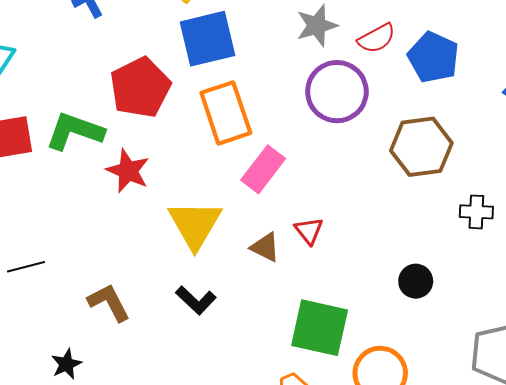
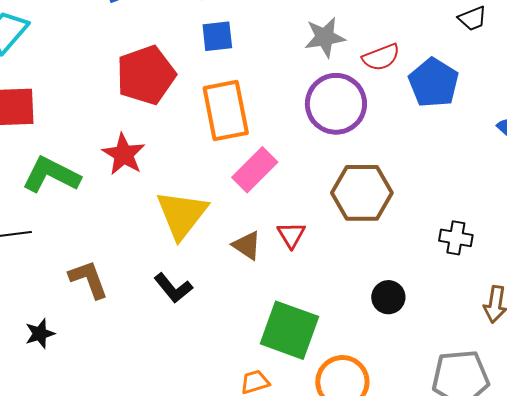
blue square: (207, 39) -> (217, 36), size x0.6
green L-shape: (75, 131) -> (51, 175), moved
brown hexagon: (421, 147) -> (362, 193), moved

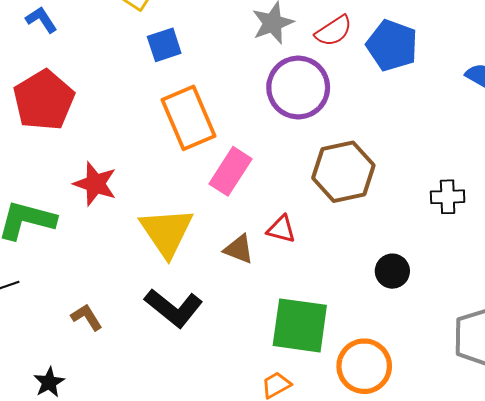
red pentagon: (146, 75) -> (44, 100), moved
red triangle: (291, 235) -> (281, 229), turned -32
brown L-shape: (89, 279) -> (87, 317), size x0.7
black L-shape: (173, 288) -> (174, 308), size x1.4

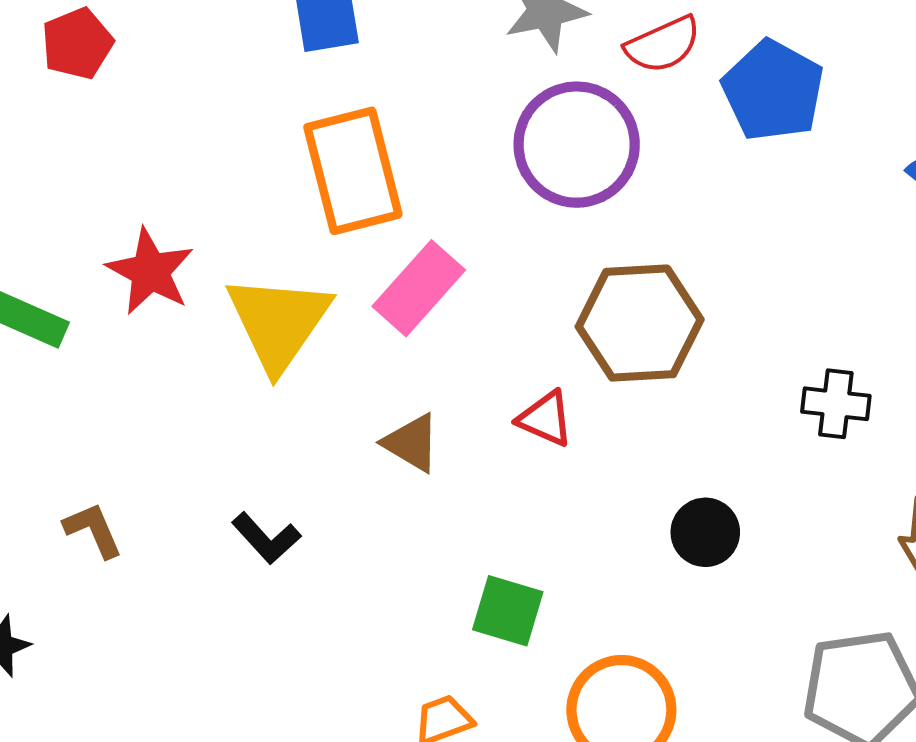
red pentagon: (44, 100) -> (77, 43), moved, size x0.6
red triangle: (281, 229) -> (545, 419), moved
yellow triangle: (167, 232) -> (278, 322), moved
black L-shape: (174, 308) -> (266, 538), size x0.6
green square: (300, 325) -> (508, 611), size x0.6

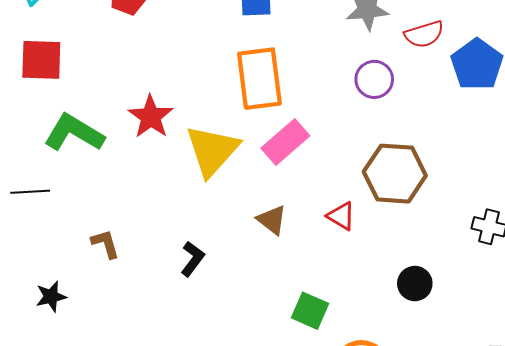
purple circle: (577, 145) -> (374, 79), size x0.6
black L-shape: (266, 538) -> (192, 259), turned -108

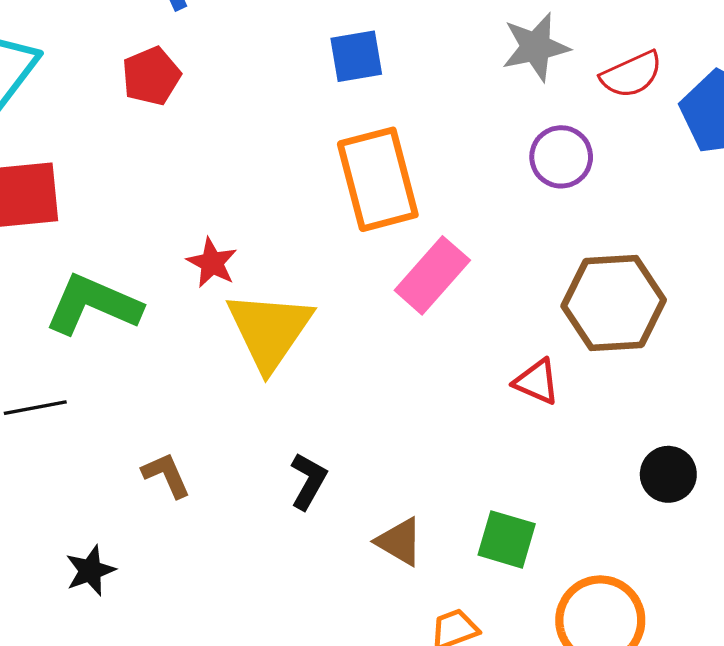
red star: (151, 117) -> (212, 263), size x0.7
yellow triangle: (212, 150) -> (269, 330), moved
brown triangle: (272, 220) -> (399, 542), moved

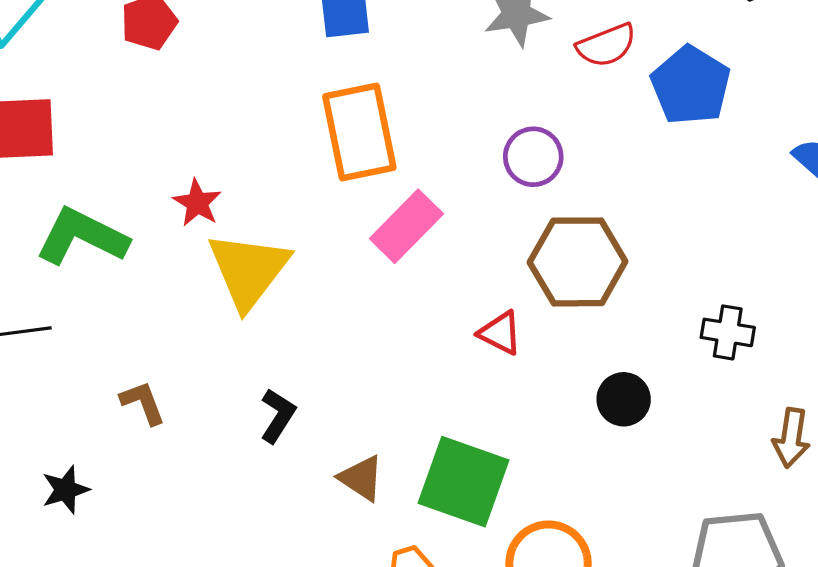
purple circle: (561, 157) -> (533, 157), moved
black circle: (668, 474) -> (624, 399), moved
green square: (507, 539) -> (464, 482), size x1.6

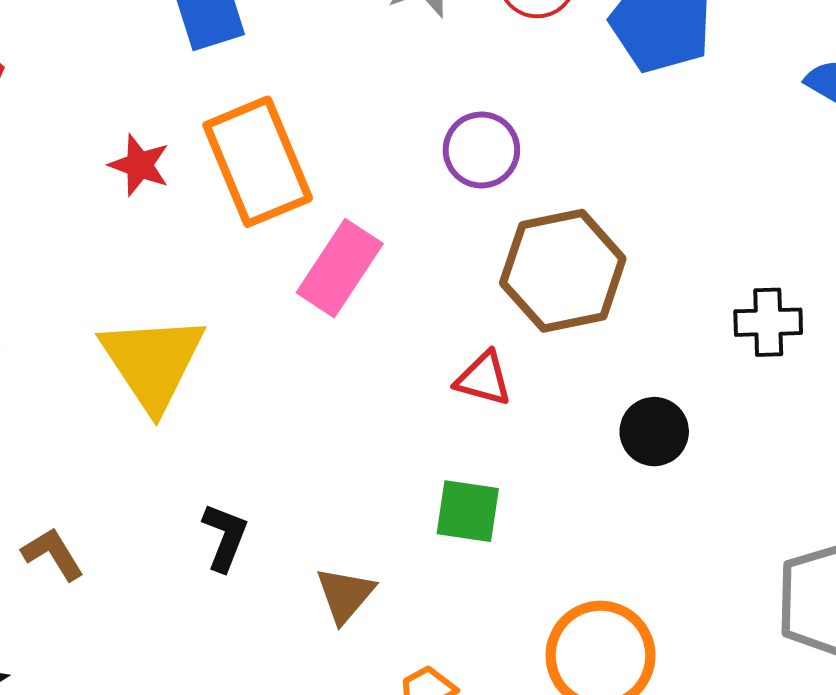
red star: (197, 203) -> (139, 165), moved
brown triangle: (361, 478) -> (345, 595), turned 48
green square: (464, 482) -> (468, 511), moved, size x0.6

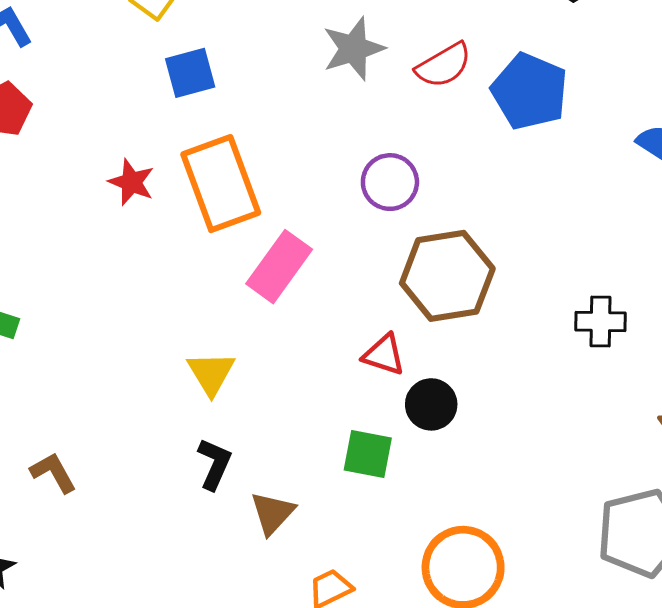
yellow triangle: (153, 362) -> (211, 373), moved, size x0.6
black circle: (654, 432) -> (431, 404), moved
black L-shape: (225, 537) -> (214, 464), moved

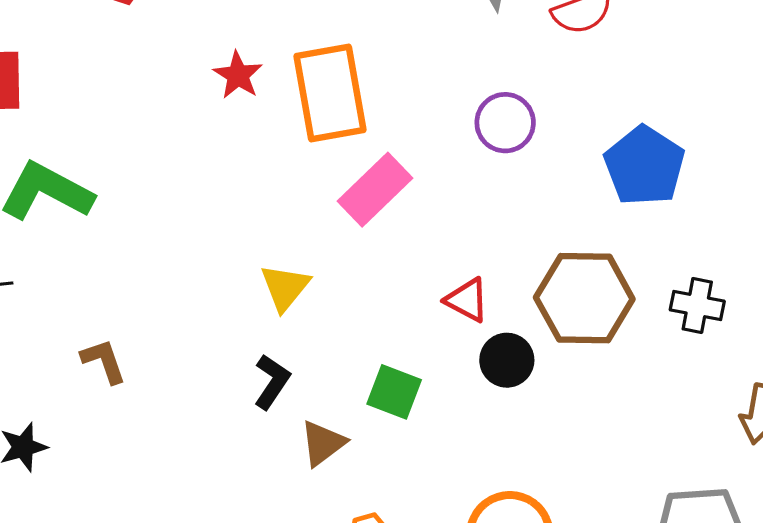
blue pentagon: (530, 91) -> (644, 166), moved
brown hexagon: (447, 276) -> (584, 298), moved
green square: (368, 454) -> (394, 392), moved

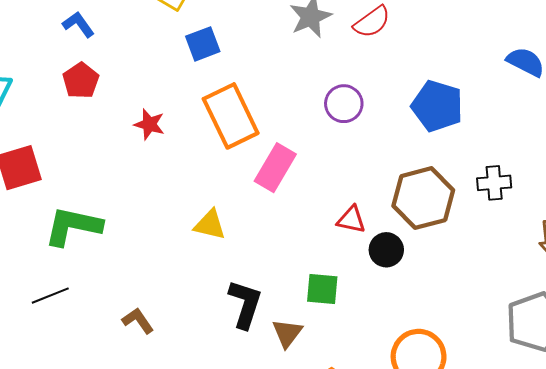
red star: (238, 75) -> (149, 124), moved
yellow triangle: (285, 287) -> (210, 225), moved, turned -40
black L-shape: (272, 382) -> (245, 304), size x1.4

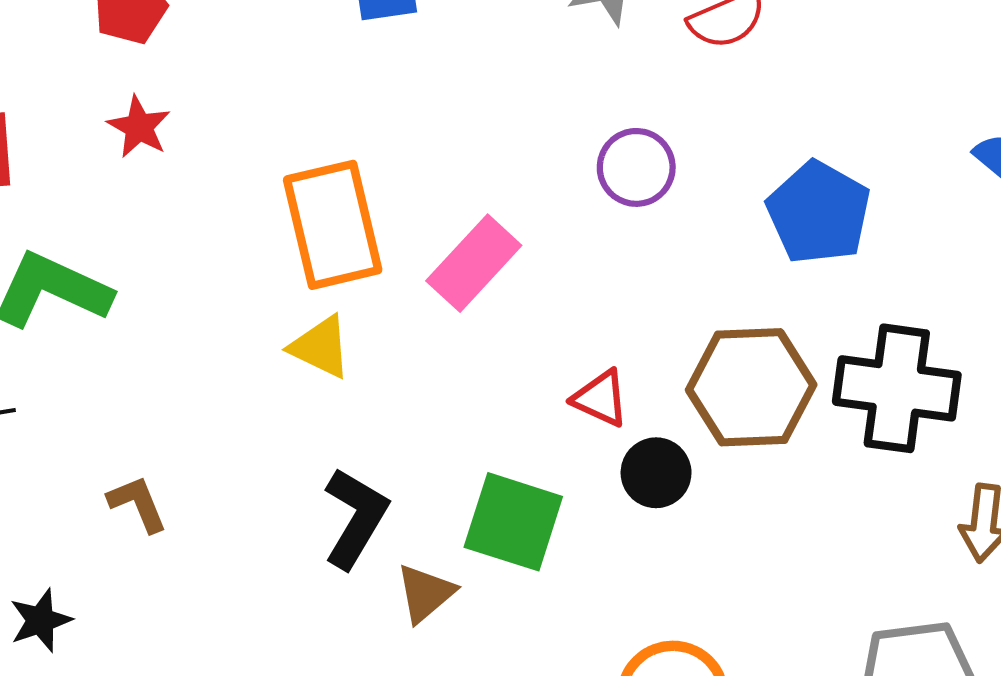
orange rectangle: (231, 116) -> (333, 225), moved
red star: (149, 124) -> (139, 127), moved
black cross: (494, 183) -> (897, 388), size x1.8
green square: (322, 289) -> (513, 522), size x1.4

